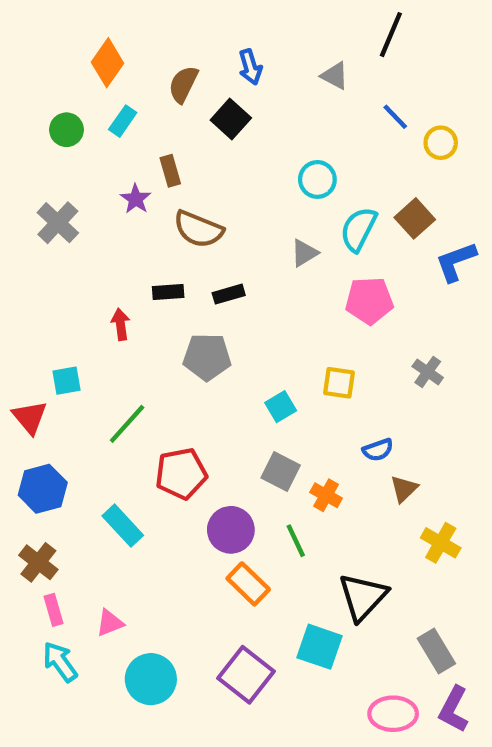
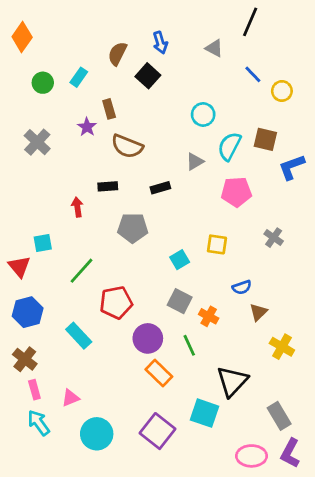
orange diamond: (108, 63) -> (22, 37), moved
brown square: (415, 218) -> (265, 139), turned -35
black rectangle: (229, 294) -> (160, 188), moved

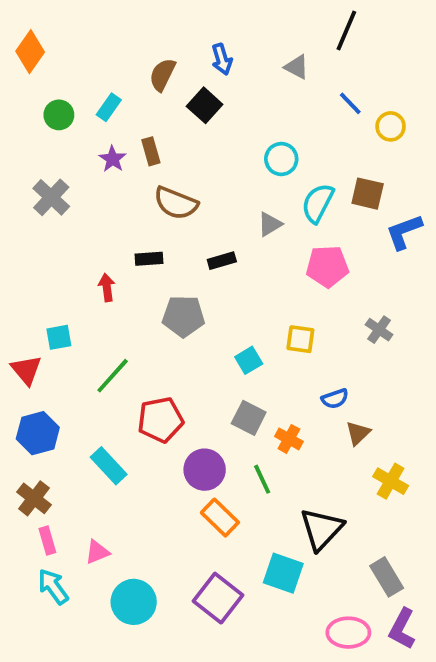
purple star: (87, 127) -> (113, 159), moved

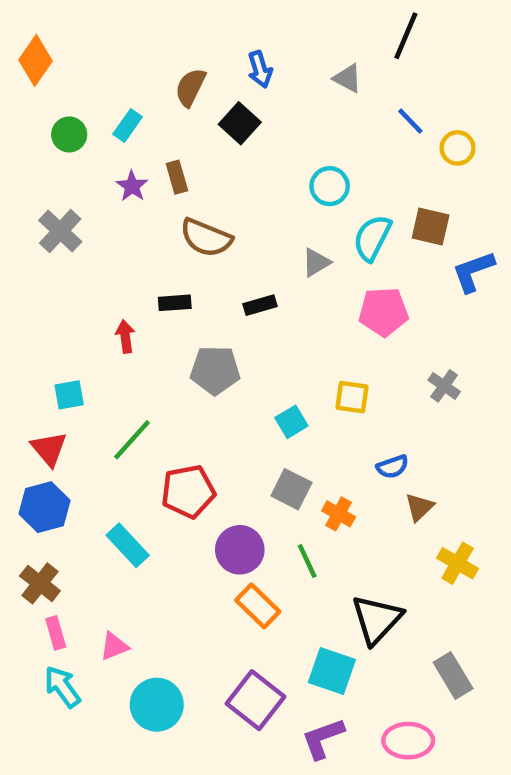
red triangle: (26, 370) -> (49, 449), moved
purple L-shape: (402, 629) -> (323, 738), moved, turned 42

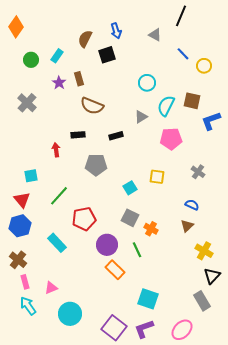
black square: (240, 123) -> (107, 55), turned 30
blue semicircle: (392, 467) -> (192, 205), moved, turned -136
black triangle: (377, 619) -> (212, 276), moved, size x0.7
purple square: (256, 700) -> (114, 328), moved
pink ellipse: (408, 741) -> (182, 330), turned -45

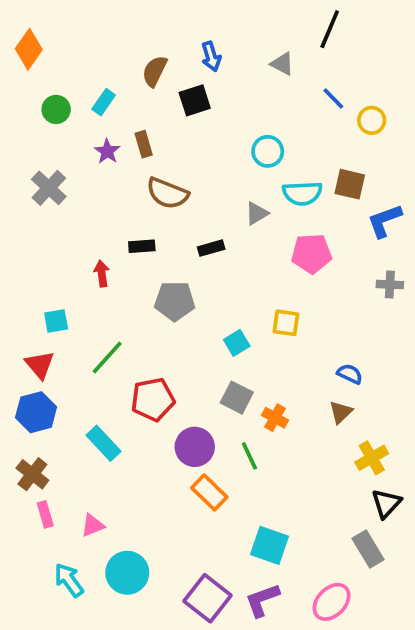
cyan semicircle: (166, 106) -> (302, 193), turned -120
gray cross: (198, 172) -> (390, 285), moved, turned -32
yellow cross: (204, 251) -> (372, 458), turned 30
cyan arrow: (28, 306) -> (69, 580), moved

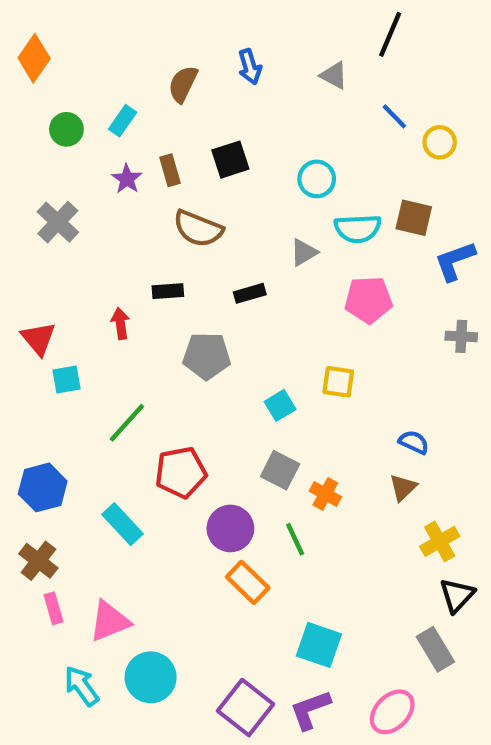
black square: (195, 100) -> (230, 160), moved
red triangle: (40, 365) -> (38, 339), moved
pink triangle: (93, 525) -> (110, 621), size x1.5

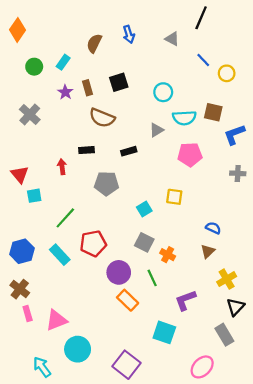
cyan rectangle: (123, 524) -> (60, 255), moved
cyan arrow: (82, 686) -> (42, 367), moved
purple L-shape: (310, 710) -> (185, 300), moved

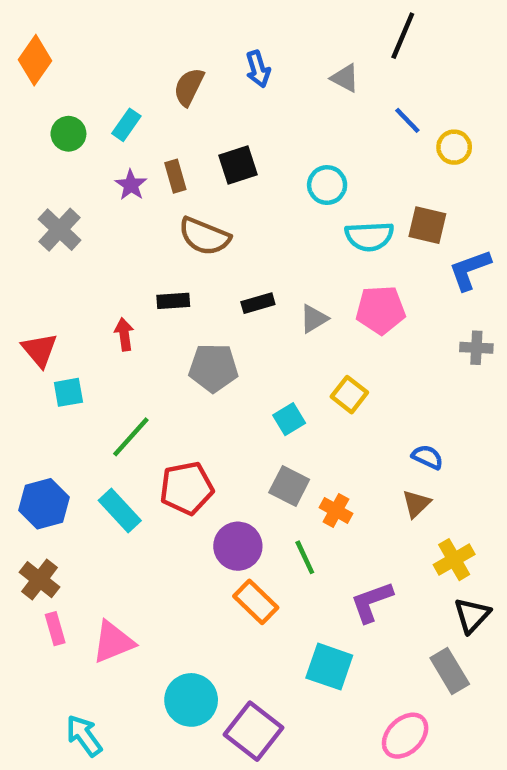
gray triangle: (157, 130) -> (314, 319), moved
yellow square: (174, 197) -> (349, 395), turned 30
cyan circle: (78, 349) -> (191, 700), moved

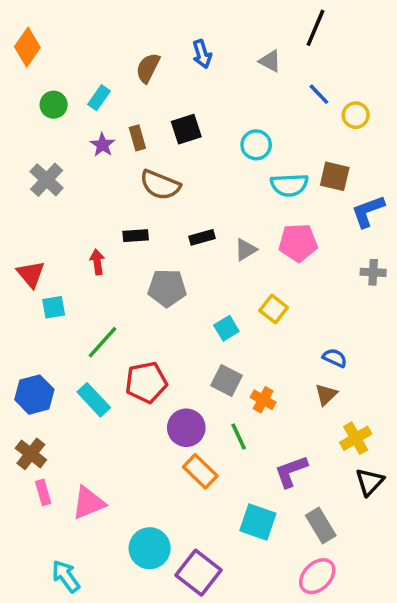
gray rectangle: (450, 671) -> (321, 526), moved

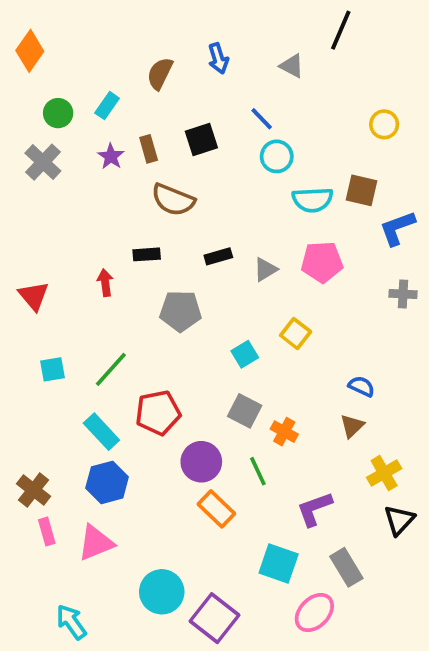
blue line: (319, 94) -> (262, 119), moved
gray cross: (47, 180) -> (43, 162), moved
cyan square: (54, 307) -> (52, 369), moved
blue hexagon: (34, 395) -> (107, 482), moved
pink ellipse: (317, 576) -> (314, 613), moved

